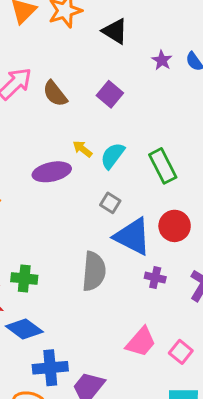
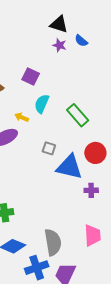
black triangle: (115, 31) -> (59, 24), moved
cyan semicircle: (113, 156) -> (42, 104), moved
gray semicircle: (94, 271) -> (53, 242), moved
pink trapezoid: (141, 342) -> (92, 235), turned -30

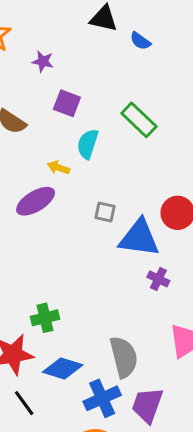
purple star: (59, 45) -> (43, 61), moved
green rectangle: (78, 115) -> (139, 120), moved
purple cross: (91, 190) -> (158, 279), moved, turned 32

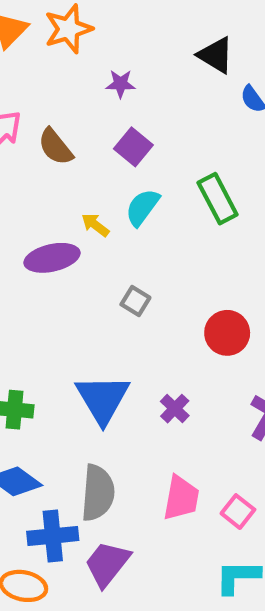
purple star: (43, 61) -> (121, 84), turned -30
blue triangle: (139, 238) -> (103, 399), moved, turned 33

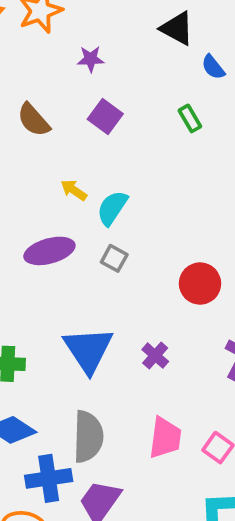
green rectangle: (218, 199) -> (190, 118), moved, size x0.6
cyan semicircle: (142, 207) -> (112, 208), moved
purple ellipse: (52, 258) -> (49, 251), moved

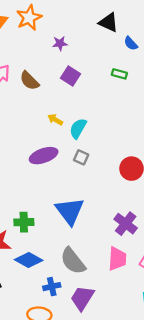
green rectangle: (190, 118) -> (119, 74), turned -40
purple cross: (155, 356) -> (126, 224), moved, size x1.5
gray semicircle: (88, 437) -> (73, 261), turned 144
blue cross: (49, 478) -> (52, 287), size x0.7

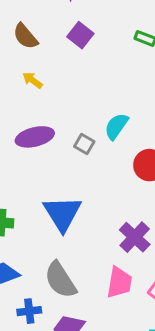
yellow arrow: (55, 120) -> (32, 80), moved
cyan semicircle: (78, 128) -> (116, 126), moved

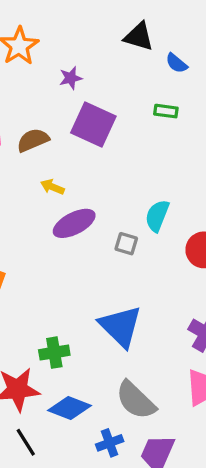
purple square: (80, 35) -> (93, 124), size x1.5
brown semicircle: (25, 36) -> (33, 140), turned 120
purple ellipse: (35, 137) -> (74, 223), moved

